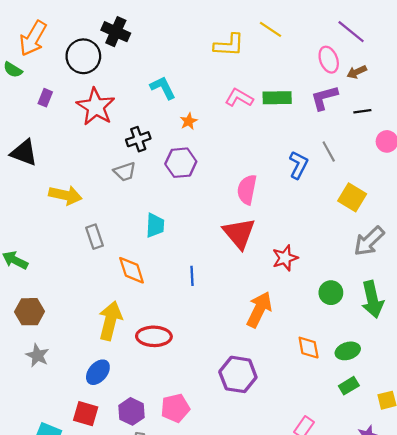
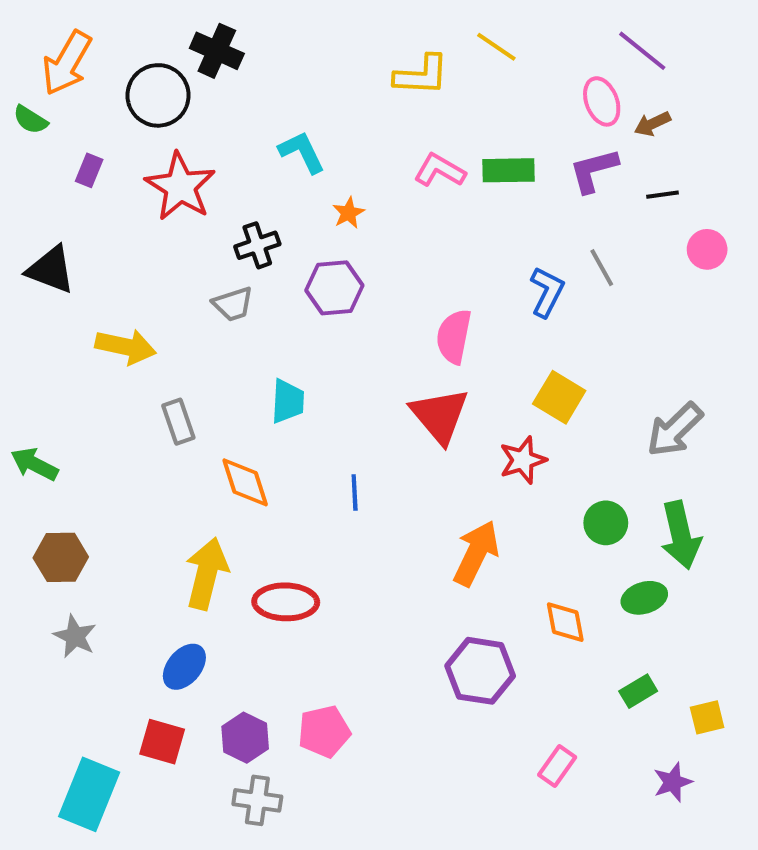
yellow square: (352, 197) -> (559, 397), moved
green ellipse: (348, 351) -> (644, 598), moved
purple hexagon: (238, 374) -> (480, 671), moved

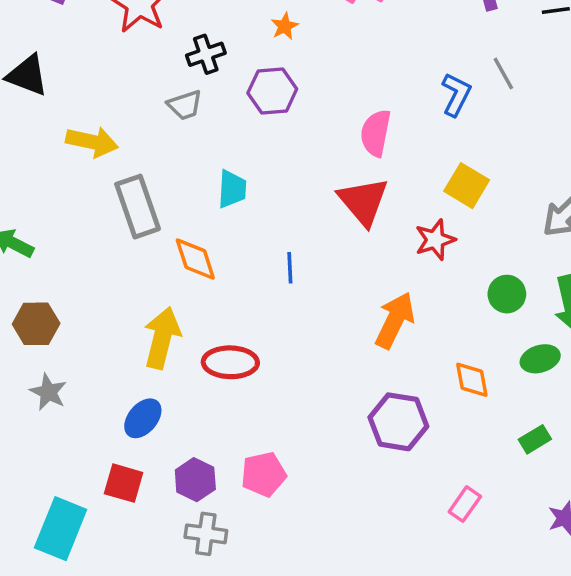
gray rectangle: (178, 422) -> (138, 207), size x1.6

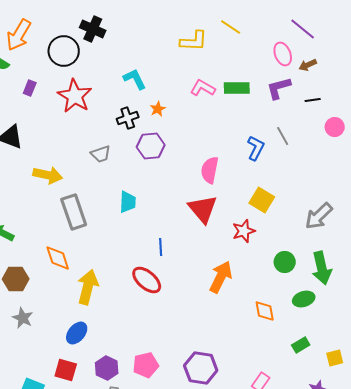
black cross: (206, 54) -> (128, 118), moved
orange diamond: (195, 259) -> (58, 258), moved
red ellipse: (230, 362) -> (147, 280), moved, turned 40
purple hexagon: (398, 422) -> (201, 368), moved

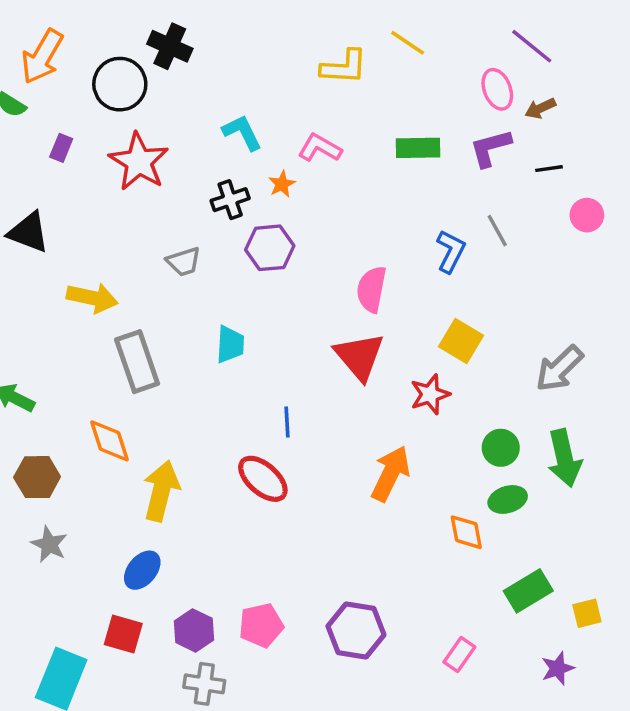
pink L-shape: (203, 88) -> (320, 148), moved
green ellipse: (304, 299) -> (508, 499), moved
green rectangle: (301, 345) -> (528, 591), size x1.5

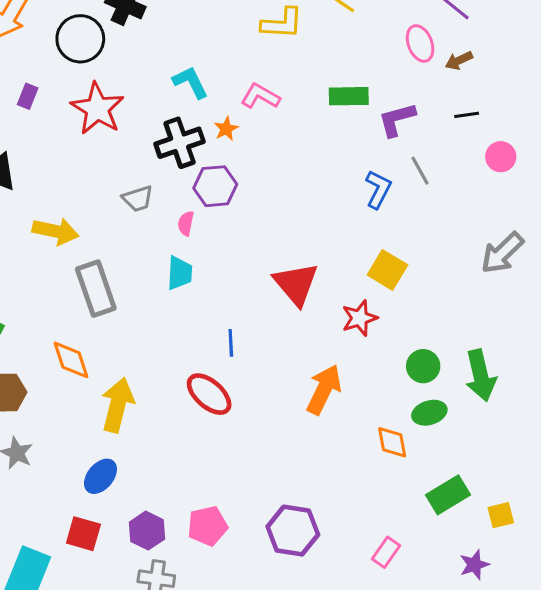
purple L-shape: (490, 148) -> (397, 119), moved
black cross: (230, 200) -> (180, 143), size x1.4
pink semicircle: (371, 289) -> (186, 223), moved, size x0.6
gray arrow: (559, 368) -> (502, 253), moved

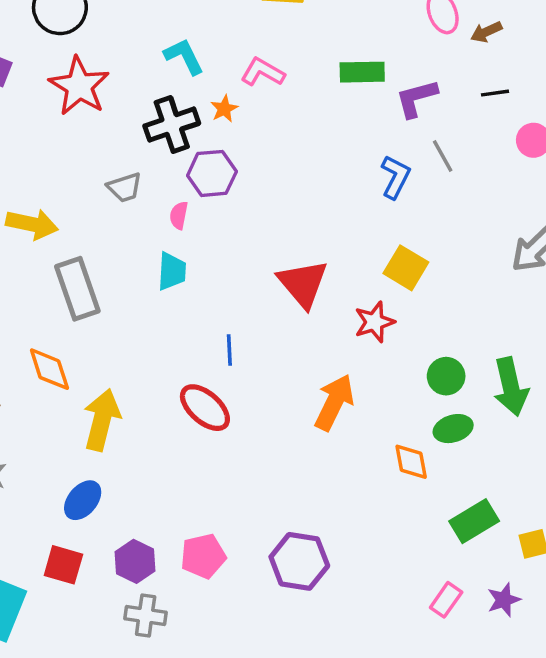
pink rectangle: (386, 552) -> (446, 600), moved

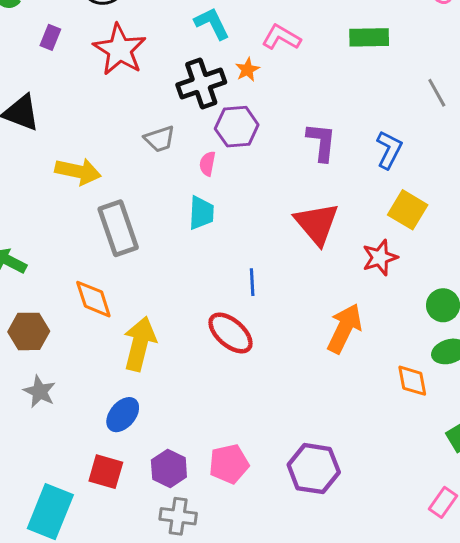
purple L-shape: (416, 98) -> (321, 142), moved, turned 111
gray line: (443, 156) -> (437, 93), moved
blue L-shape: (395, 177) -> (389, 150), moved

